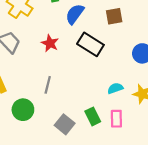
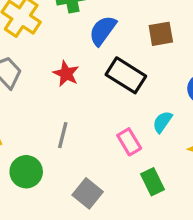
cyan semicircle: (115, 88) -> (162, 122), moved, turned -35
green rectangle: (93, 116) -> (152, 182), moved
pink rectangle: (116, 119) -> (129, 142), moved, turned -30

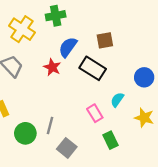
blue semicircle: (103, 30) -> (68, 47), moved
brown square: (161, 34) -> (105, 40), moved
gray line: (63, 135) -> (50, 125), moved

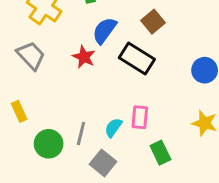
brown square: (105, 40) -> (153, 22), turned -30
cyan semicircle: (117, 100) -> (113, 128), moved
pink rectangle: (95, 113) -> (140, 117), turned 36

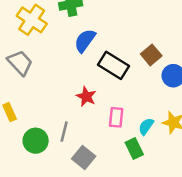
brown square: (153, 22) -> (151, 55), moved
red star: (84, 57) -> (86, 96), moved
cyan semicircle: (113, 128) -> (146, 126), moved

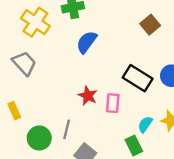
brown square: (151, 55) -> (150, 25), moved
black rectangle: (114, 65) -> (138, 78), moved
pink rectangle: (116, 117) -> (113, 103), moved

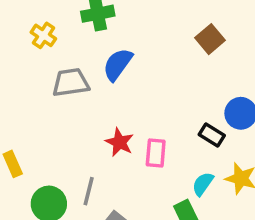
yellow cross: (35, 22) -> (43, 35), size x0.6
gray trapezoid: (24, 63) -> (71, 83), moved, turned -55
black rectangle: (138, 78) -> (212, 135), moved, size x0.6

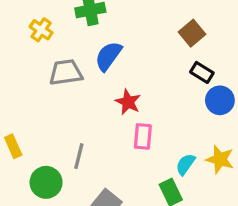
black rectangle: (212, 135) -> (202, 72), moved
red star: (119, 142) -> (128, 102), moved
gray line: (89, 191) -> (79, 156), moved

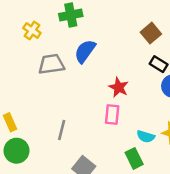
red star: (128, 102) -> (119, 87), moved
cyan semicircle: (185, 164) -> (146, 136), turned -108
green circle: (46, 182) -> (16, 151), moved

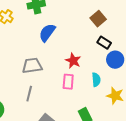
gray trapezoid: (51, 64) -> (32, 66), moved
cyan semicircle: (146, 136) -> (96, 80), moved, turned -112

